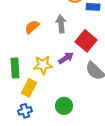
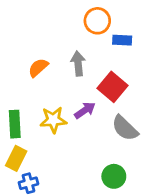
yellow rectangle: (29, 88) -> (16, 158), moved
green circle: (64, 106) -> (114, 176), moved

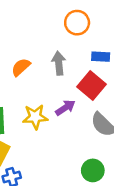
blue rectangle: (122, 40) -> (101, 57), moved

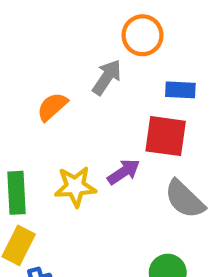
gray arrow: (59, 63) -> (107, 77), moved, turned 40
red square: (91, 85) -> (166, 136), turned -32

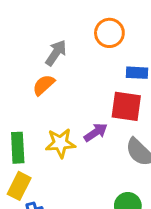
gray arrow: (107, 77) -> (56, 53), moved

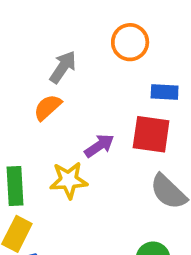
purple arrow: (96, 132) -> (99, 146), moved

